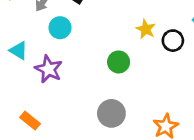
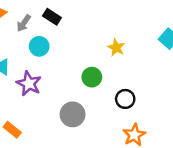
black circle: (173, 41) -> (125, 99), moved
gray circle: (111, 113) -> (73, 114), moved

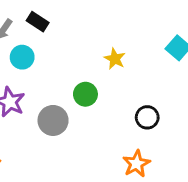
black circle: (125, 99) -> (147, 117), moved
gray circle: (73, 114) -> (53, 120), moved

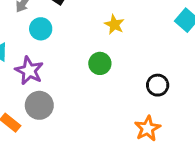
yellow star: (115, 59) -> (114, 24), moved
gray circle: (53, 120) -> (39, 105), moved

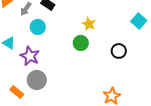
green circle: (100, 63) -> (81, 43), moved
black circle: (158, 85) -> (119, 51), moved

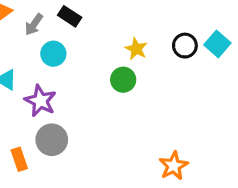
black circle: (119, 51) -> (185, 46), moved
orange rectangle: (17, 92) -> (19, 159), turned 32

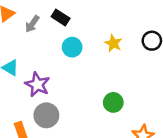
cyan circle: (53, 54) -> (72, 47), moved
green circle: (123, 80) -> (113, 102), moved

